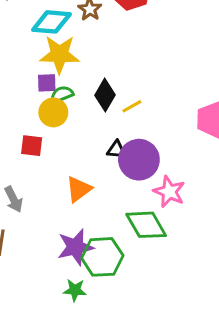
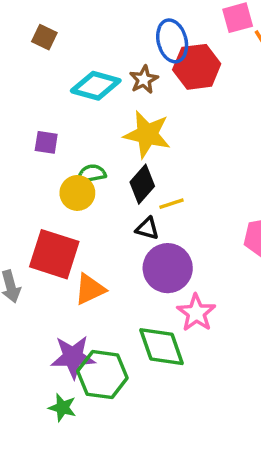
yellow star: (60, 54) -> (147, 134), moved
purple square: (47, 83) -> (46, 142), moved
red square: (32, 146) -> (54, 254), moved, size x1.8
black triangle: (116, 150) -> (147, 228), moved

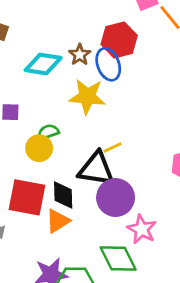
blue ellipse: (172, 41) -> (108, 64), moved
black diamond: (142, 184) -> (63, 195), moved, turned -36
black triangle: (147, 228) -> (96, 169), size x2.0

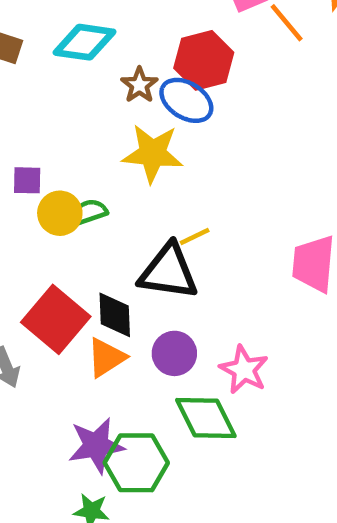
cyan diamond: (43, 64) -> (84, 42), moved
blue ellipse: (108, 64) -> (186, 100), turned -36
yellow circle: (39, 148) -> (60, 213), moved
red square: (27, 197) -> (56, 319), turned 30
purple circle: (116, 198) -> (174, 353), moved, size x0.7

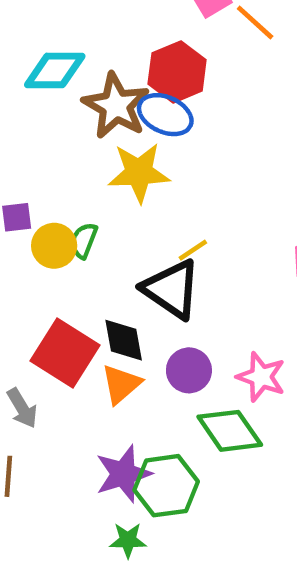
brown star: (139, 85) -> (116, 106), size x1.8
green semicircle: (89, 212) -> (84, 240), turned -42
black triangle: (168, 272) -> (171, 289), turned 34

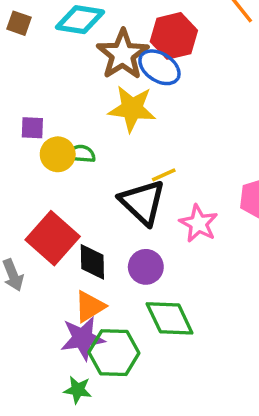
green semicircle: (84, 240) -> (81, 154), turned 64
black diamond: (124, 340) -> (92, 262), moved
pink star: (261, 377) -> (198, 223), moved
orange triangle: (121, 384) -> (90, 306), moved

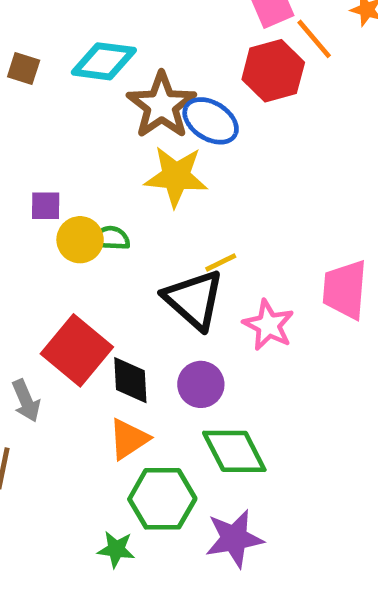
red hexagon: (174, 36) -> (273, 71), moved
purple star: (83, 338) -> (234, 539), moved

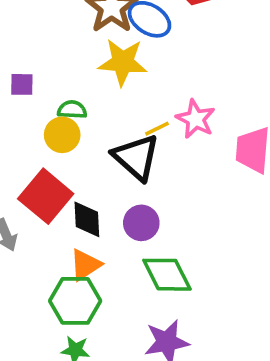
yellow circle: (80, 240) -> (62, 135), moved
pink star: (268, 325) -> (196, 119), moved
green hexagon: (162, 499) -> (75, 301), moved

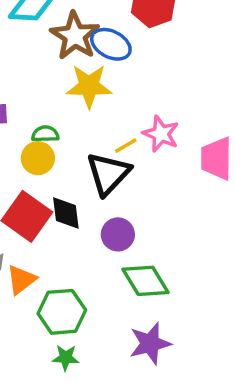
black triangle: (136, 157) -> (108, 174), turned 36
black diamond: (87, 219) -> (66, 213), moved
orange triangle: (85, 265) -> (21, 280), moved

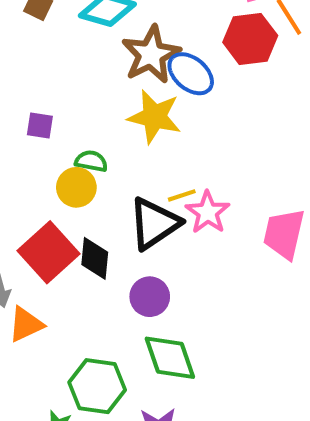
pink star: (161, 134) -> (208, 212), moved
green hexagon: (62, 312) -> (97, 386), moved

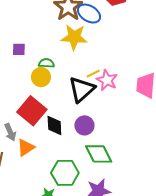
black diamond: (95, 258) -> (54, 126), moved

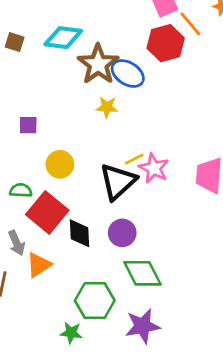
yellow star: (74, 37) -> (107, 107), size x0.6
green semicircle: (46, 63) -> (21, 190), moved

